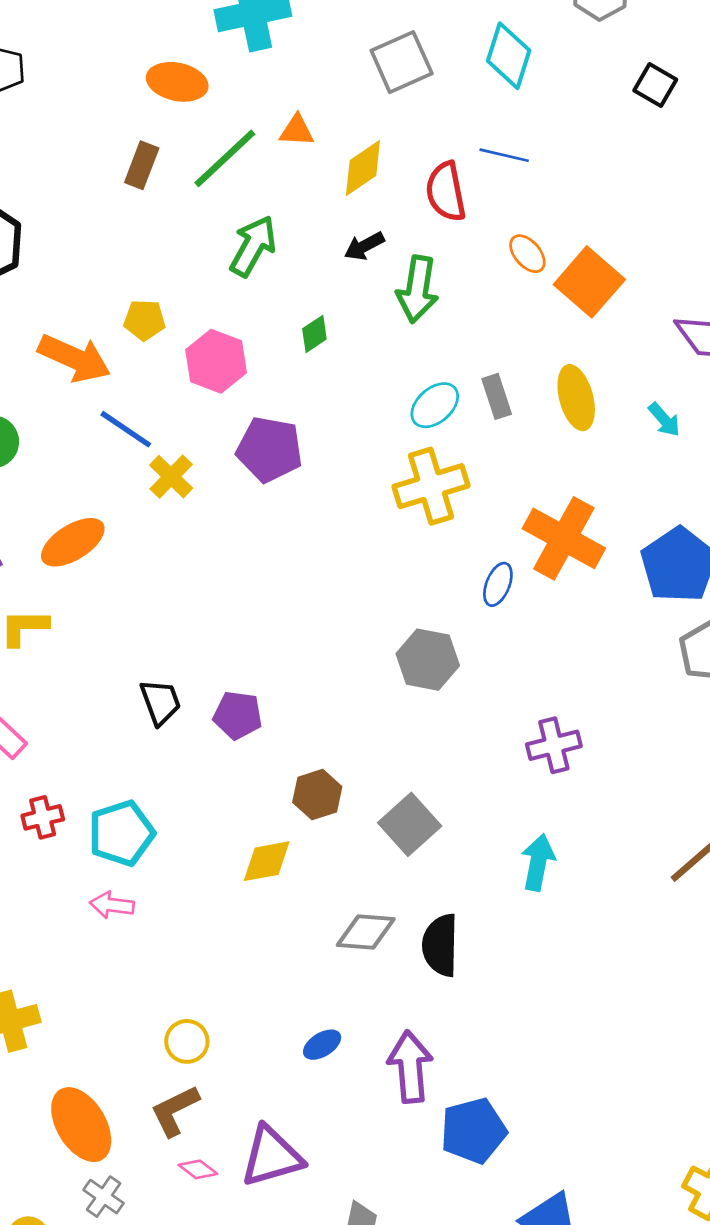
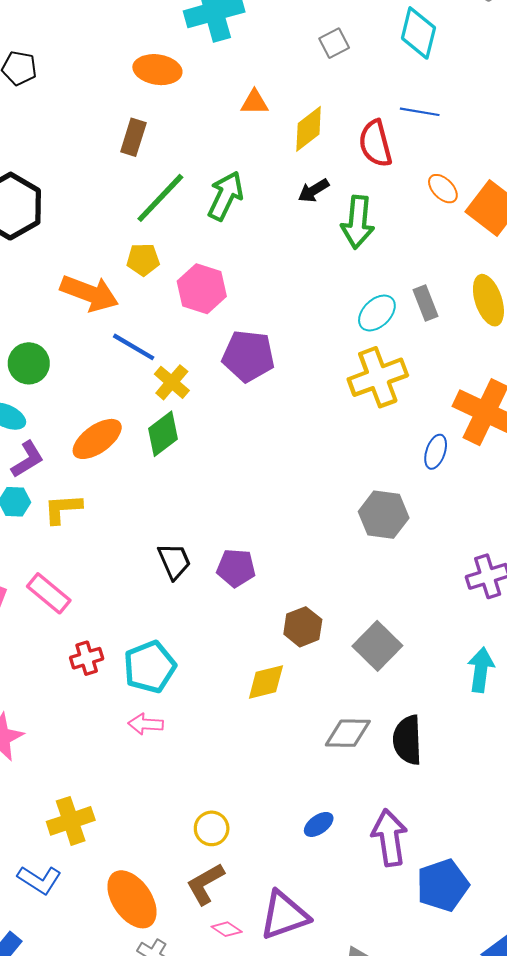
gray square: (402, 62) -> (334, 43), size x0.6
green line: (225, 158) -> (160, 198), moved
green diamond: (314, 334) -> (163, 434), moved, size x1.5

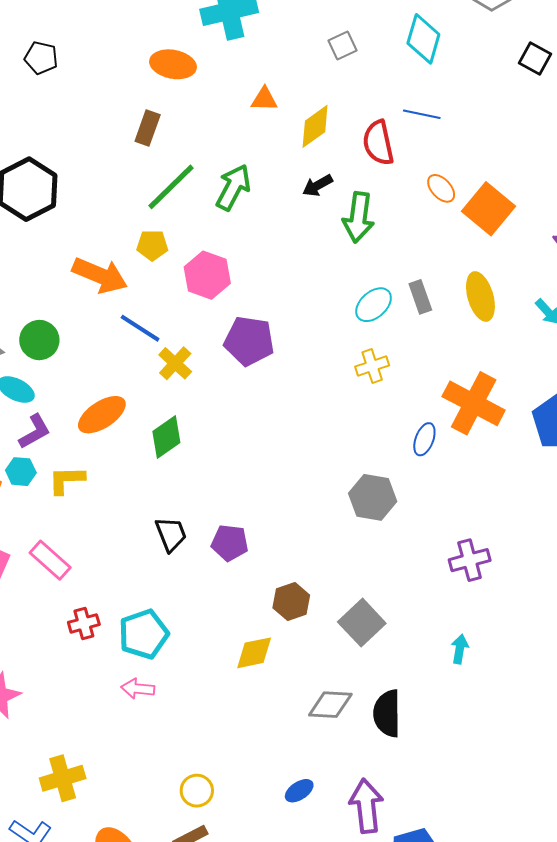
yellow cross: (378, 377) -> (372, 366), size x0.6
green diamond: (163, 434) -> (166, 437), moved
cyan arrow: (481, 670) -> (460, 649), size x0.7

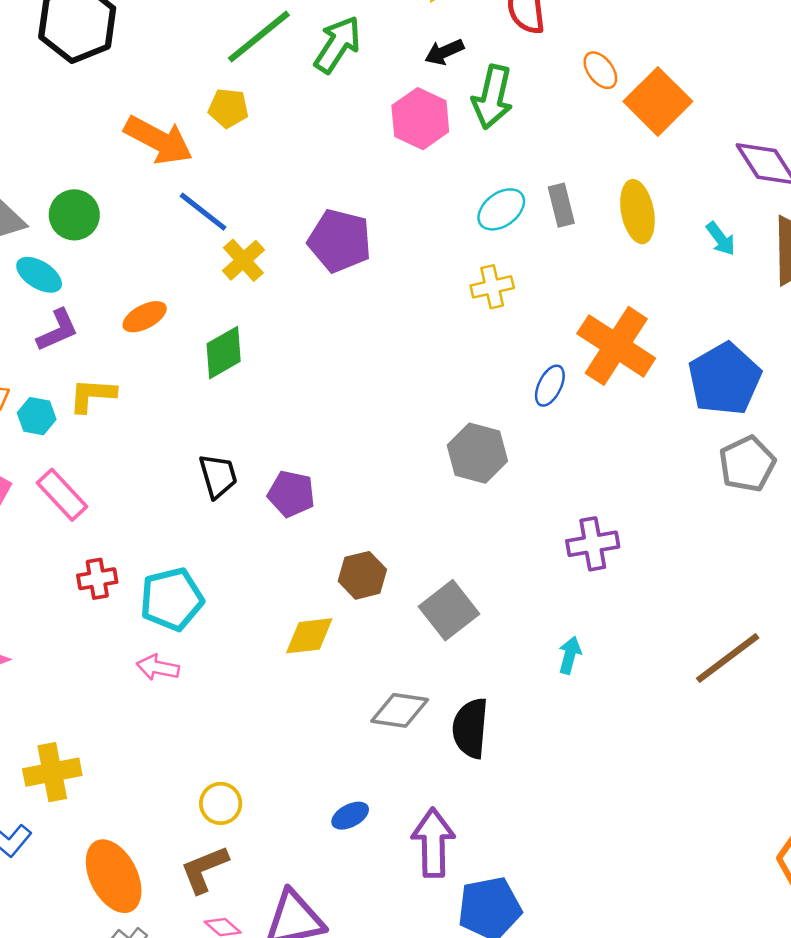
pink hexagon: (207, 275) -> (420, 119), moved
orange ellipse: (102, 415) -> (145, 317), size x0.7
cyan hexagon: (21, 472) -> (37, 416), moved

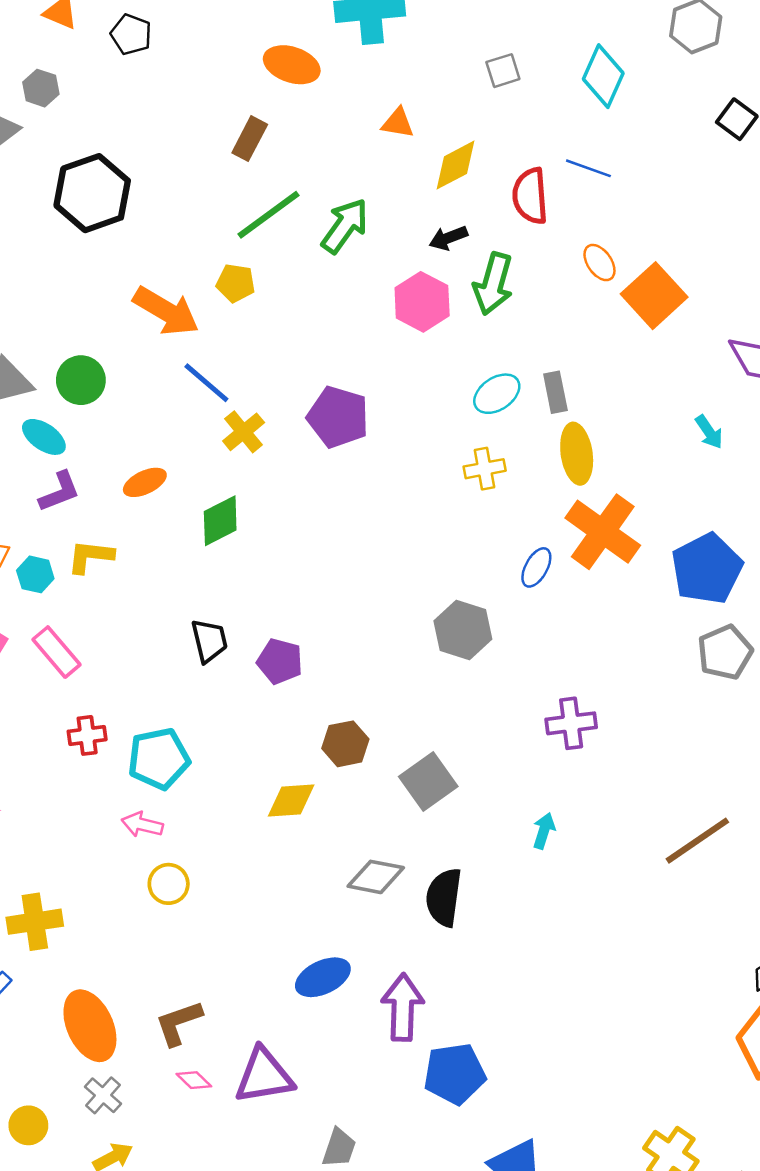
yellow ellipse: (637, 212) -> (577, 454), moved
yellow circle: (221, 803) -> (169, 884), moved
blue ellipse: (350, 816) -> (323, 977), size x1.5

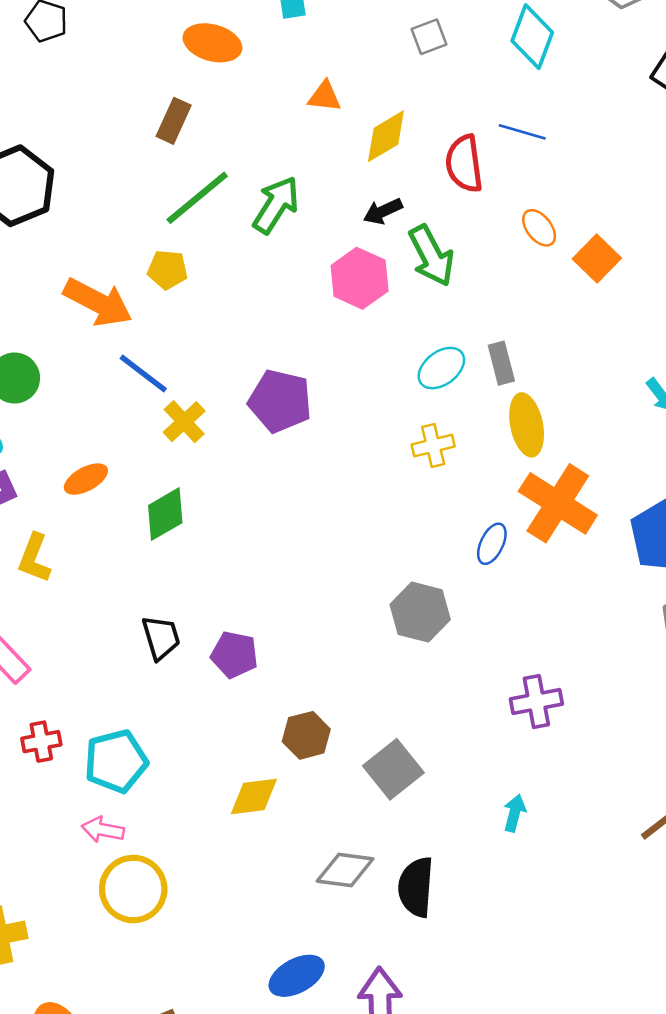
green arrow: (493, 284) -> (431, 256), turned -40
orange square: (654, 296) -> (597, 259), size x0.7
yellow L-shape: (90, 556) -> (34, 558), turned -72
yellow circle: (169, 884) -> (133, 889), size x1.6

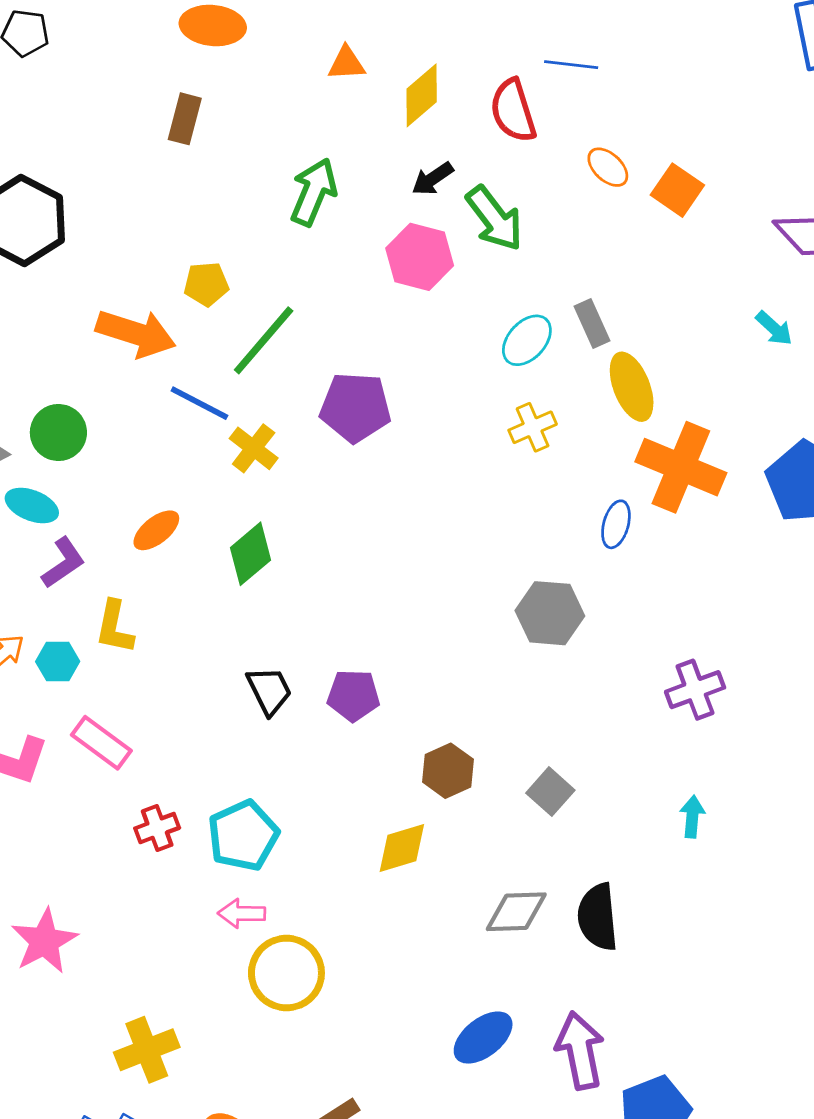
green line: (197, 198) -> (264, 340), moved
gray square: (393, 769) -> (550, 792), size x0.7

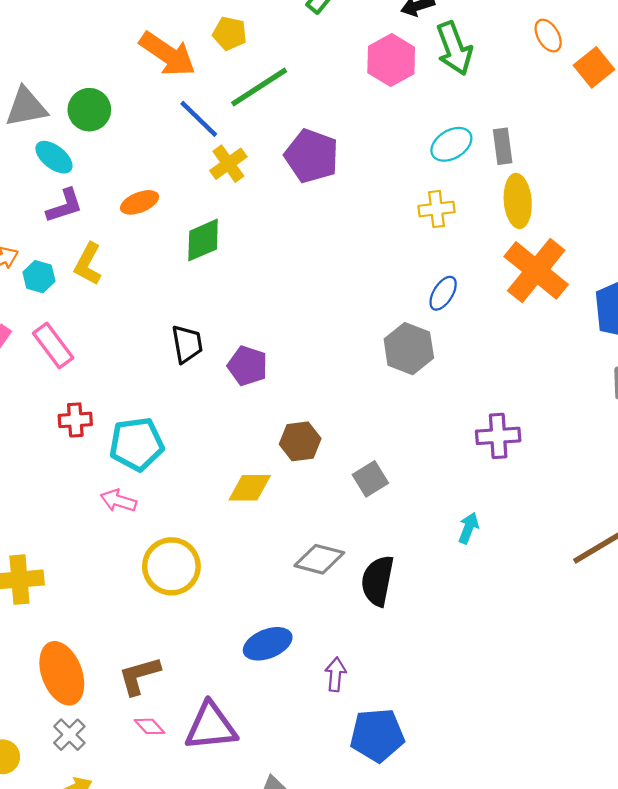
blue ellipse: (616, 524) -> (443, 293), moved
yellow circle: (286, 973) -> (171, 566), moved
purple arrow: (580, 1051) -> (336, 674), size x0.6

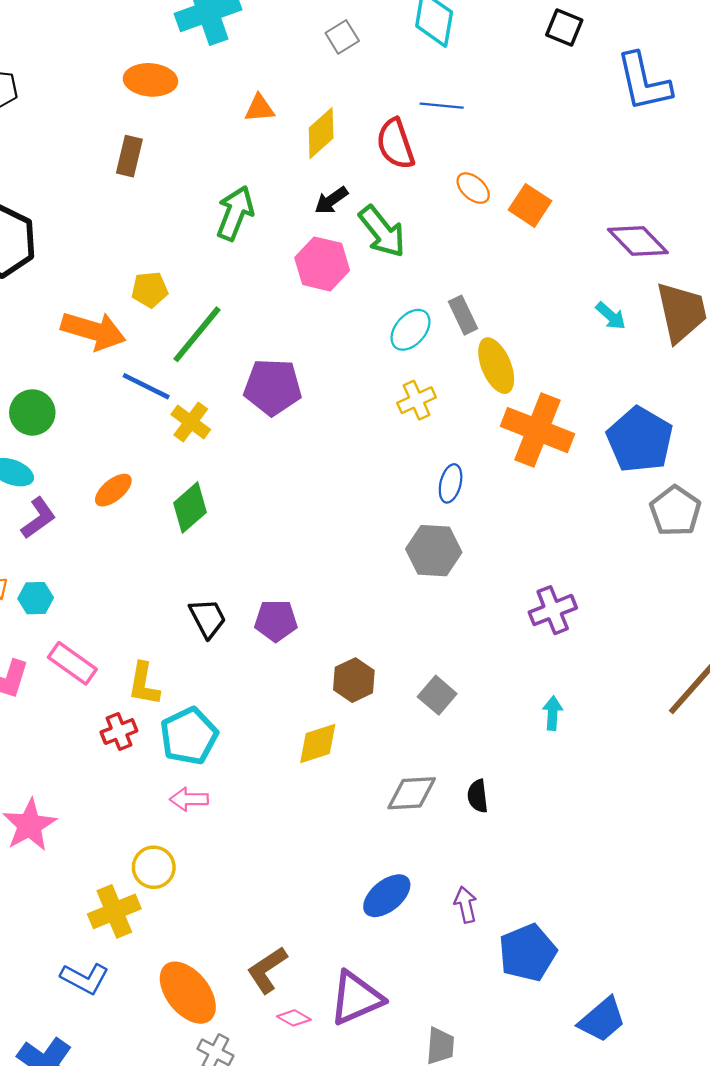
yellow L-shape: (88, 264) -> (144, 684), moved
yellow circle: (171, 566) -> (154, 867), moved, size x0.7
black semicircle: (378, 581) -> (478, 796), size x0.6

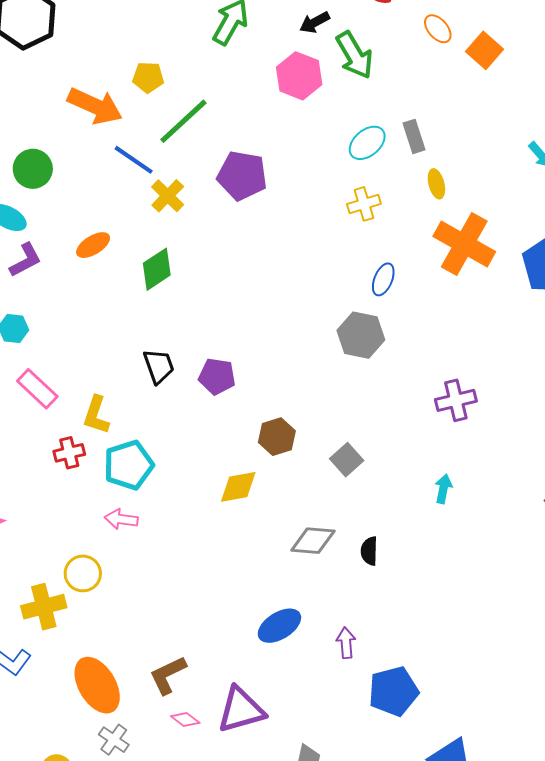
yellow ellipse: (496, 366) -> (436, 184), size x0.6

